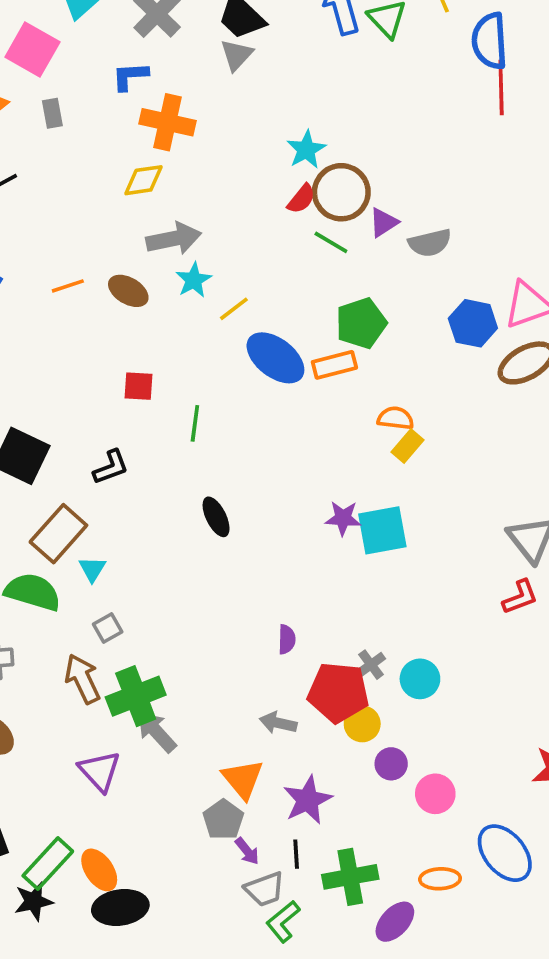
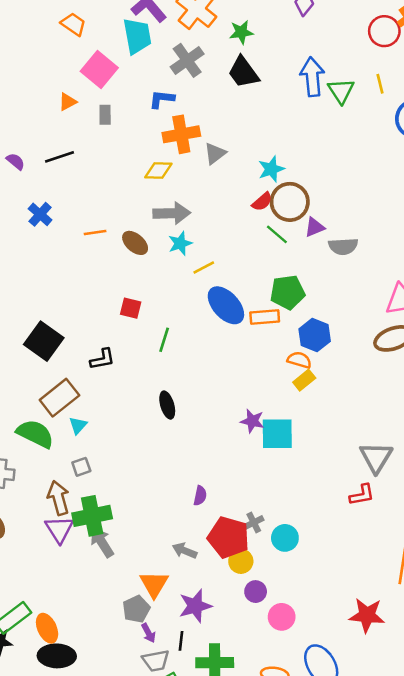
gray triangle: (236, 55) -> (215, 153), moved
orange cross: (167, 122) -> (181, 134), turned -33
blue hexagon: (473, 323) -> (315, 335), moved
purple triangle: (100, 771) -> (59, 529), moved

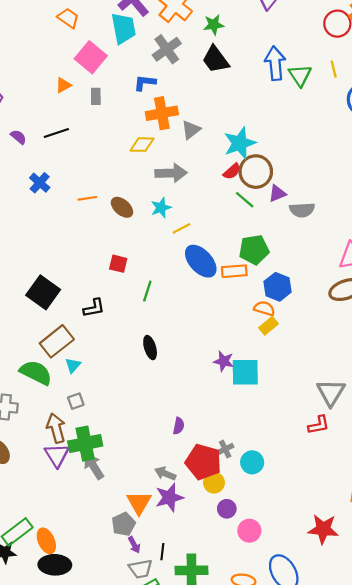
cyan star: (271, 169) -> (240, 143), size x1.4
gray arrow: (172, 213) -> (171, 173), moved
purple star: (195, 606) -> (169, 497), moved

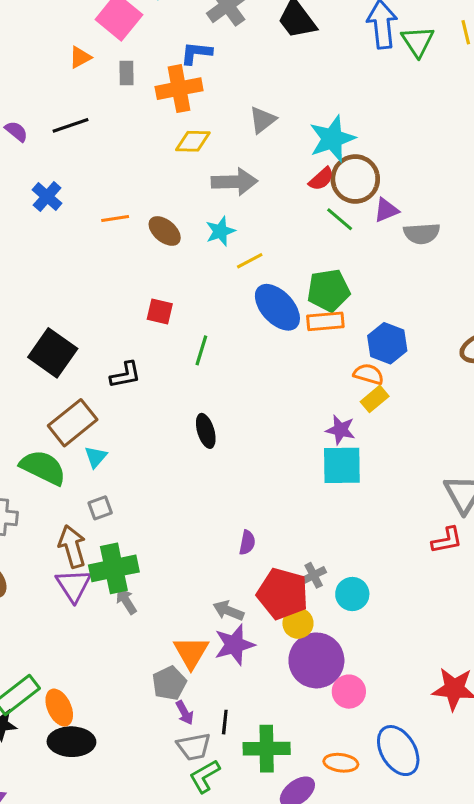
orange cross: (162, 113) -> (179, 89), moved
green pentagon: (254, 250) -> (329, 290), moved
purple star: (224, 361) -> (340, 430), moved
gray arrow: (94, 466) -> (126, 601), size x0.7
purple circle: (227, 509) -> (316, 660), size x2.0

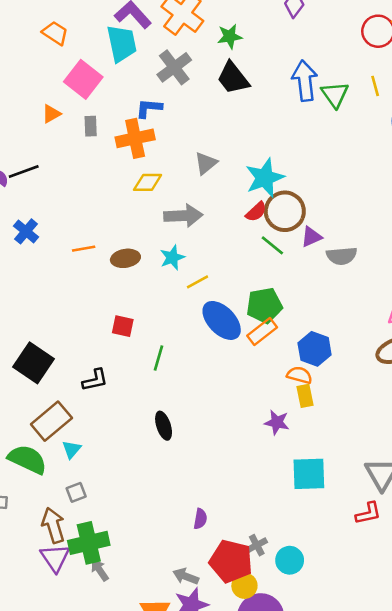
black line: (71, 125) -> (24, 172), moved
brown ellipse: (165, 231) -> (125, 258), turned -48
orange rectangle: (325, 321) -> (262, 331), turned -32
yellow rectangle: (375, 399) -> (305, 396), turned -60
cyan square: (342, 465) -> (309, 474), moved

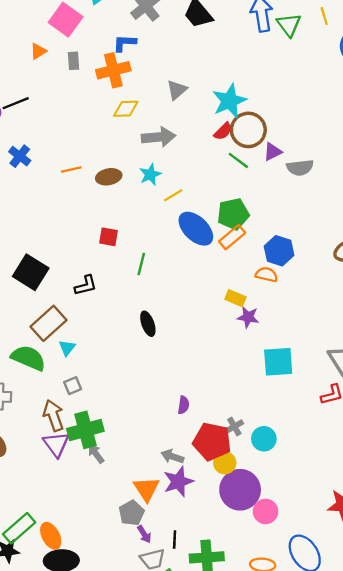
yellow rectangle: (305, 396) -> (235, 298), moved, turned -54

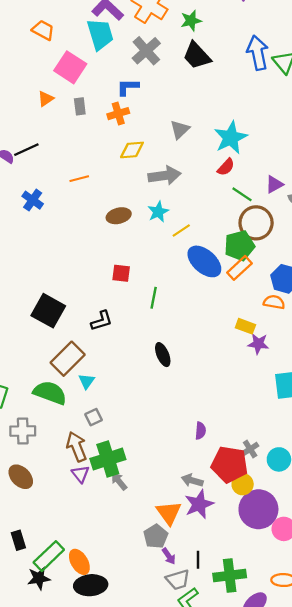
orange cross: (113, 70) -> (118, 114), size x0.7
brown circle: (248, 130) -> (256, 223), moved
orange line: (71, 170) -> (79, 179), moved
purple triangle: (56, 444) -> (80, 474), size x0.7

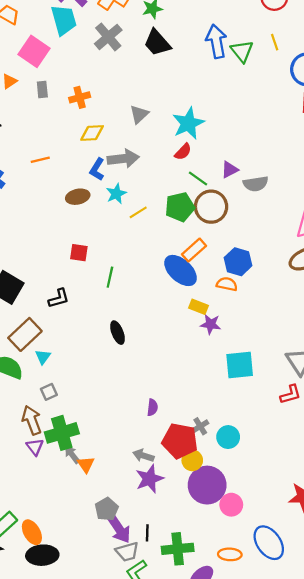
blue L-shape: (128, 87) -> (97, 169), moved, turned -60
green pentagon: (239, 246) -> (180, 207), moved
blue ellipse: (204, 261) -> (181, 270), moved
orange triangle: (169, 513) -> (86, 464), moved, size x0.7
purple arrow: (169, 556) -> (119, 529), size x1.8

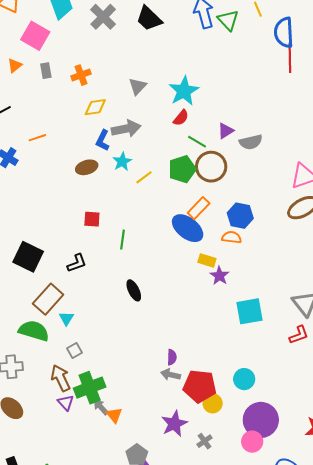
orange line: (40, 160) -> (37, 138), moved
purple star: (211, 324) -> (219, 276), turned 30
gray cross: (200, 426) -> (204, 441), moved
gray arrow: (143, 456) -> (171, 375), moved
purple circle: (207, 485) -> (261, 420), moved

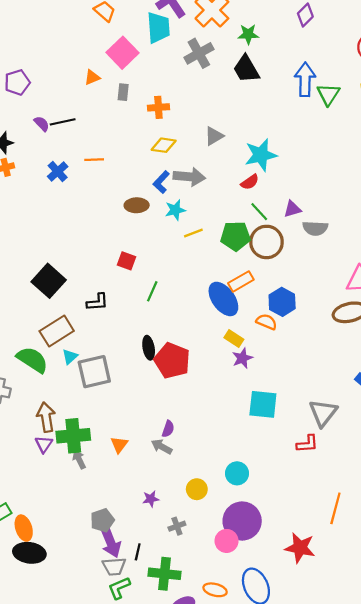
gray square: (75, 351) -> (94, 372), moved, size x2.0
red pentagon: (200, 386) -> (172, 360), moved
orange triangle: (114, 415) -> (119, 445), moved
purple star: (174, 424) -> (151, 499), size x0.6

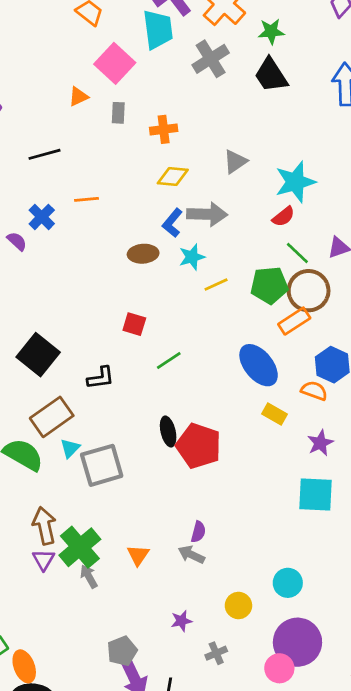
purple semicircle: (42, 124) -> (17, 241), moved
orange rectangle: (241, 281) -> (294, 321), moved
green line: (152, 291) -> (169, 361), turned 36
purple star: (242, 358) -> (320, 443), moved
green cross: (73, 436) -> (80, 547), turned -32

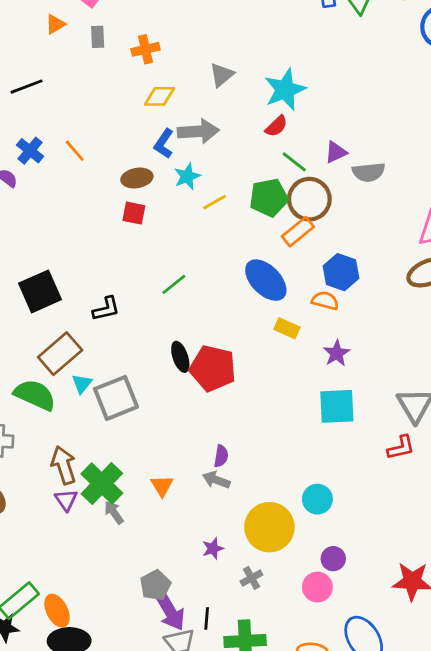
orange line: (87, 199) -> (75, 151), moved, turned 60
red square: (134, 324) -> (134, 213), moved
black square: (38, 355) -> (40, 291), turned 33
yellow circle: (238, 605) -> (269, 527), size x1.8
purple circle: (297, 642) -> (333, 559), size x0.5

